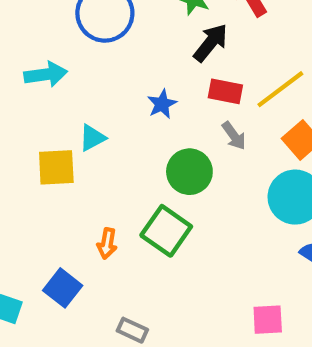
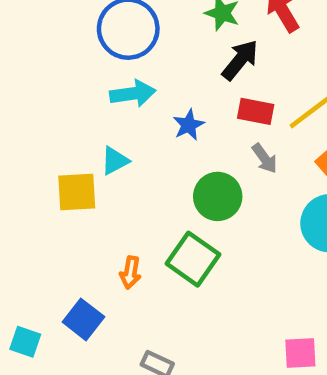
cyan arrow: (46, 74) -> (133, 94), moved

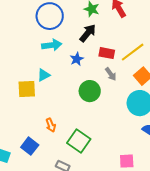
black arrow: (240, 60) -> (88, 33), moved
green square: (193, 259) -> (79, 141), moved
orange arrow: (130, 272) -> (51, 125), turned -32

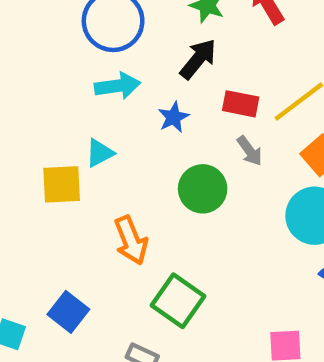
orange arrow: (51, 125) -> (131, 240), moved, size x1.5

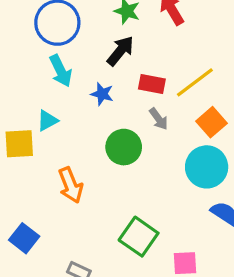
cyan arrow: (118, 86) -> (61, 71), turned 72
blue star: (174, 117) -> (102, 94), turned -30
green square: (178, 301) -> (139, 237), moved

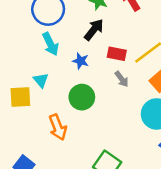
cyan triangle: (47, 121) -> (41, 80), turned -42
green circle: (124, 147) -> (82, 97), moved

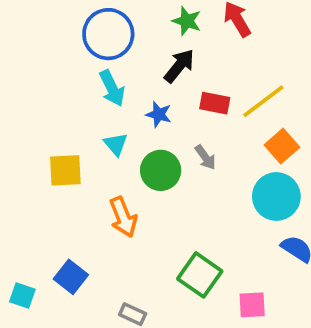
gray arrow: (122, 79) -> (205, 157), moved
cyan triangle: (41, 80) -> (116, 144), moved

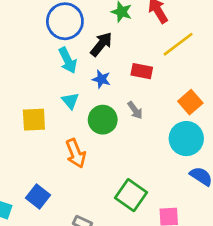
black arrow: (179, 66) -> (101, 44), moved
yellow line: (263, 101) -> (178, 44), moved

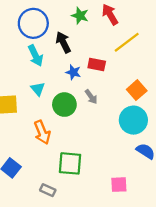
black arrow: (101, 44) -> (63, 42), turned -65
blue star: (101, 79) -> (73, 72), moved
green square: (131, 195) -> (70, 163), moved, turned -30

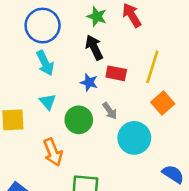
black arrow: (63, 42) -> (94, 47), moved
yellow line: (127, 42) -> (152, 67), moved, turned -36
cyan circle: (133, 120) -> (134, 138), moved

